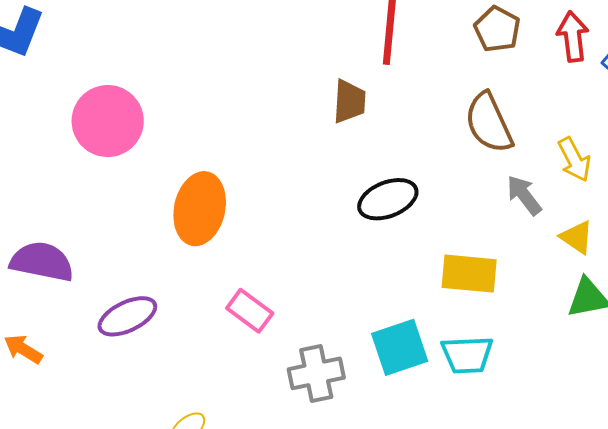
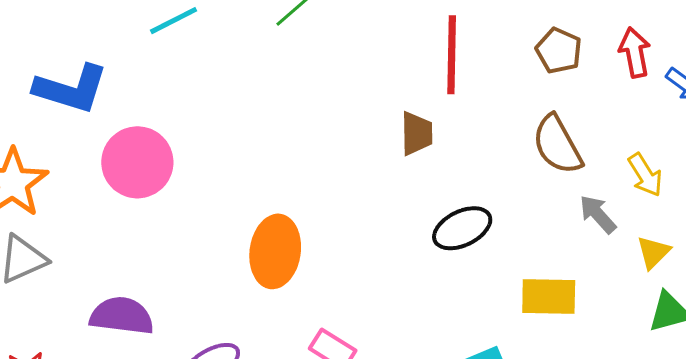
pink circle: (108, 121) -> (137, 162), moved
yellow triangle: (577, 237) -> (653, 252), turned 45

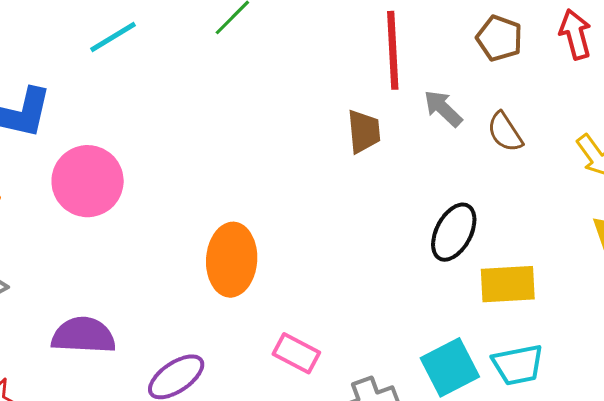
brown semicircle: (557, 145) -> (505, 132), size x0.7
gray arrow: (598, 214) -> (443, 108), moved
black ellipse: (462, 228) -> (454, 232), moved, turned -32

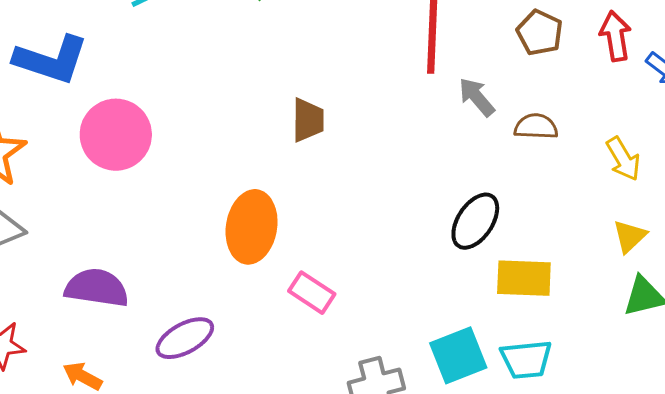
brown trapezoid: (364, 131) -> (308, 120), moved
brown semicircle: (505, 132) -> (536, 127), turned 120
pink rectangle: (296, 353) -> (312, 293), moved

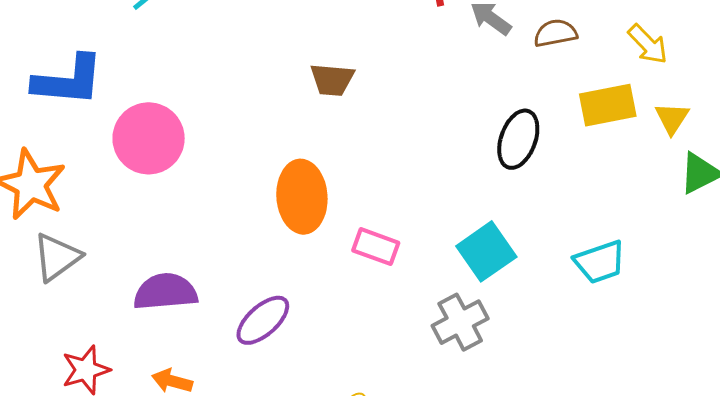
brown trapezoid: (308, 120) -> (332, 80), turned 108
yellow rectangle: (524, 278) -> (608, 105), moved
cyan square: (458, 355) -> (486, 251), moved

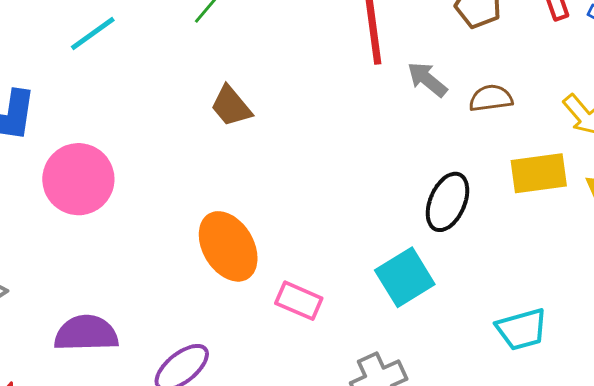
brown trapezoid: (332, 80) -> (231, 106), moved, turned 42
orange ellipse: (302, 197) -> (228, 246), turned -30
cyan square: (486, 251) -> (405, 277), moved

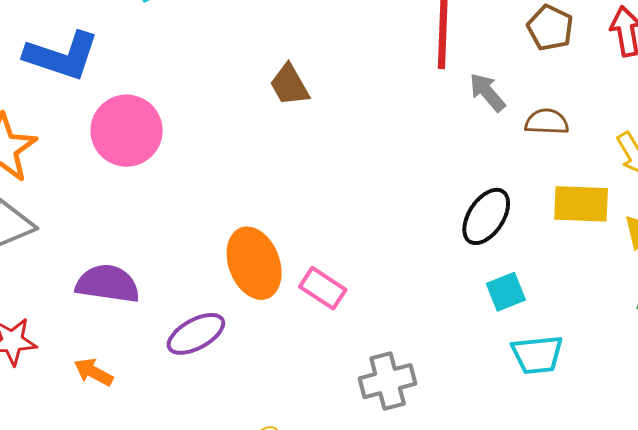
orange ellipse: (228, 246) -> (254, 263), moved
cyan square: (405, 277) -> (506, 292), moved, size x0.7

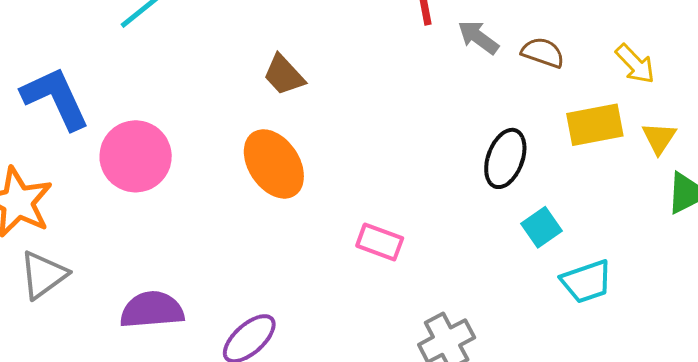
blue L-shape: (62, 56) -> (55, 98), turned -120
brown semicircle: (547, 122) -> (543, 53), turned 30
orange ellipse: (254, 263) -> (274, 164), moved
pink rectangle: (323, 288) -> (380, 242), moved

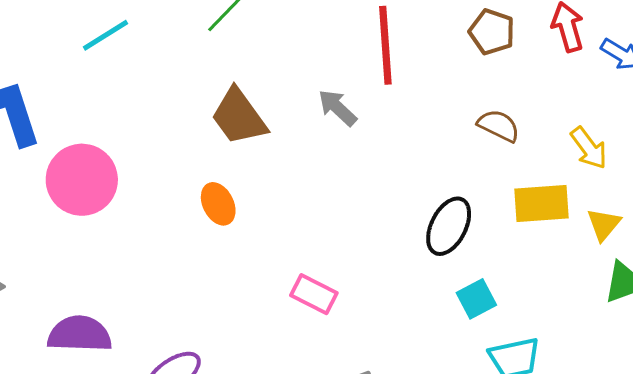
gray arrow: (478, 37) -> (337, 108), moved
brown trapezoid: (284, 75) -> (239, 117), size x1.4
orange ellipse: (274, 164) -> (218, 204), size x0.6

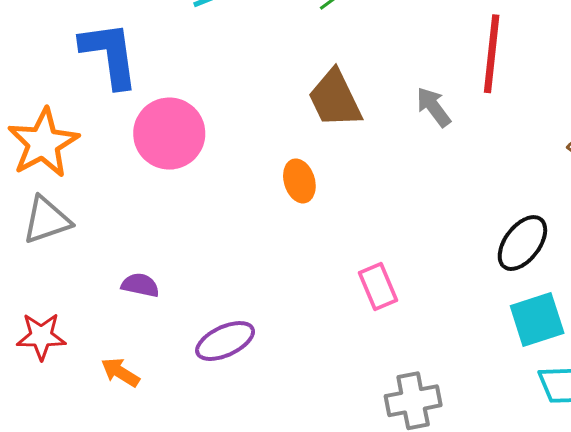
pink rectangle: (314, 294) -> (378, 286), turned 30
cyan square: (476, 299) -> (537, 319), size x1.4
purple semicircle: (80, 334) -> (140, 285), size x0.6

